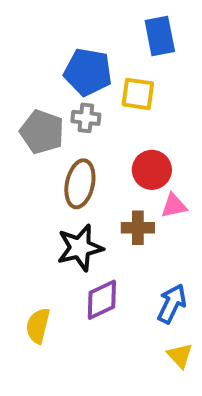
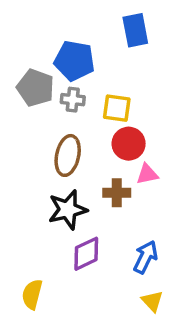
yellow square: (138, 94) -> (117, 108), moved
gray pentagon: (42, 132) -> (35, 88), moved
yellow semicircle: (38, 326) -> (32, 294), moved

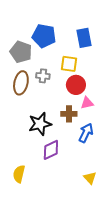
blue rectangle: (135, 30) -> (84, 38), moved
gray cross: (73, 100) -> (43, 76), moved
brown ellipse: (68, 155) -> (21, 83), moved
blue arrow: (146, 257) -> (86, 133), moved

